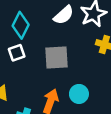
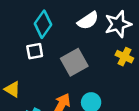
gray square: (56, 58) -> (74, 62), turned -35

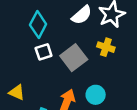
white square: (35, 51) -> (44, 52), moved
yellow cross: (124, 57) -> (106, 47), moved

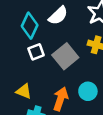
white semicircle: (82, 15) -> (58, 16), moved
yellow triangle: (17, 92) -> (24, 91), moved

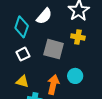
white square: (36, 52) -> (23, 54), moved
gray square: (65, 56) -> (54, 49), turned -30

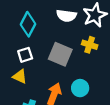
white semicircle: (44, 16) -> (66, 16), moved, turned 48
yellow triangle: (22, 81) -> (20, 77), moved

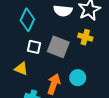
white square: (25, 55) -> (34, 47), moved, turned 32

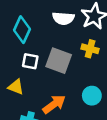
cyan circle: (78, 78) -> (92, 96), moved
orange arrow: (54, 84) -> (54, 104), turned 36

